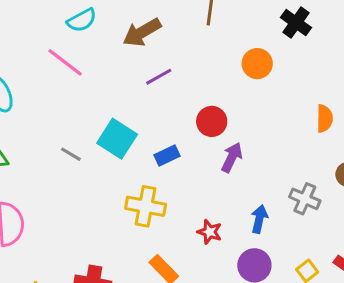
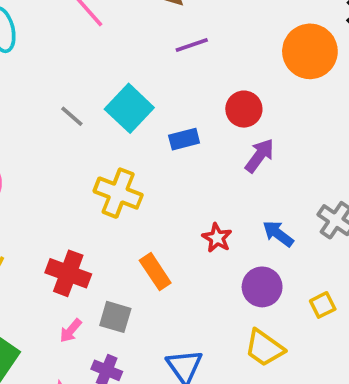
orange circle: (257, 64) -> (310, 51), size x1.5
yellow cross: (146, 206) -> (118, 193), moved
blue arrow: (259, 219) -> (278, 234), turned -76

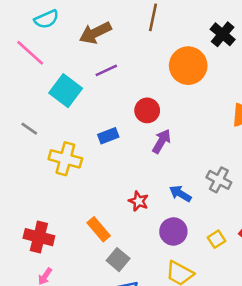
cyan square: (129, 108) -> (66, 91), moved
yellow cross: (118, 193) -> (65, 159), moved
gray square: (115, 317) -> (118, 260), moved, turned 30

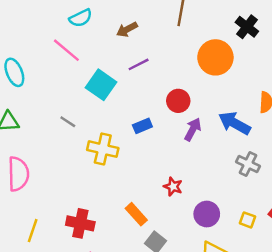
brown arrow: (95, 33) -> (127, 29), size x0.7
blue arrow: (180, 194) -> (234, 123), moved, size x1.5
yellow square: (217, 239) -> (248, 220), turned -35

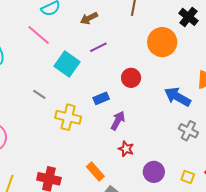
purple arrow: (193, 129) -> (118, 121), moved

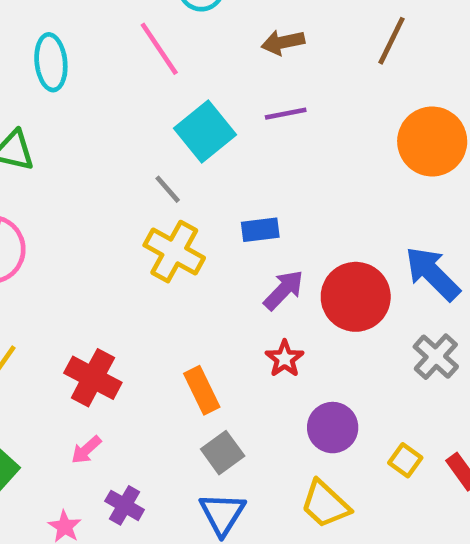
red circle: (131, 78) -> (356, 297), moved, size x1.5
gray line: (39, 94) -> (168, 189), moved

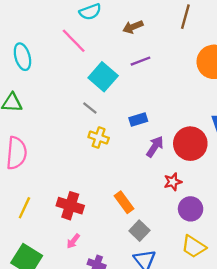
yellow cross: (174, 252) -> (99, 138), size x0.7
red star: (285, 359) -> (173, 182), moved, turned 30

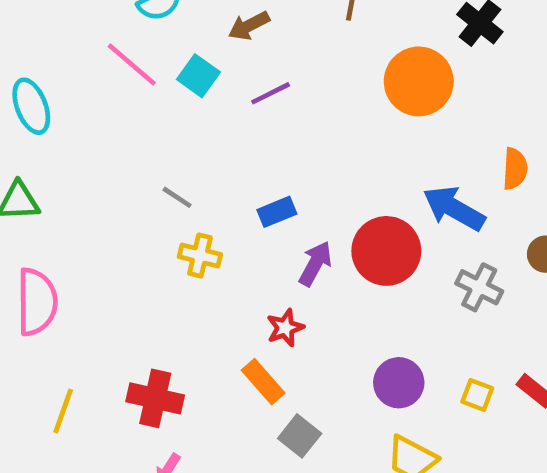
cyan square: (103, 77) -> (198, 76), moved, size x0.7
red star: (173, 182) -> (285, 328), moved

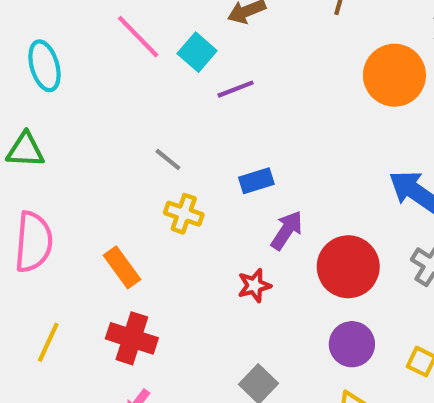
purple line: (271, 93) -> (236, 89), moved
red circle: (386, 251) -> (348, 267), moved
orange rectangle: (263, 382) -> (122, 267), moved

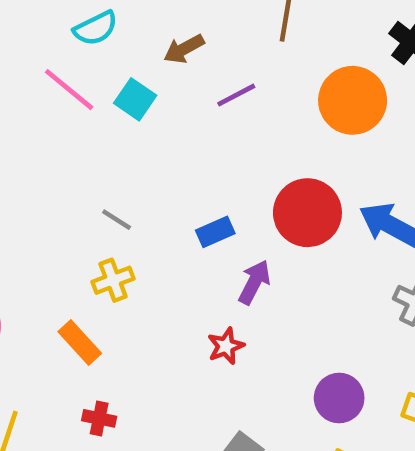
purple line: (236, 89) -> (236, 95), moved
yellow cross: (184, 214) -> (113, 280), moved, turned -33
red circle: (348, 267) -> (307, 213), moved
red cross: (132, 338) -> (99, 418), size x0.6

